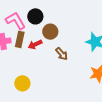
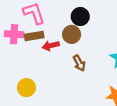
black circle: (35, 16) -> (80, 17), moved
brown rectangle: (20, 39) -> (34, 36), turned 56

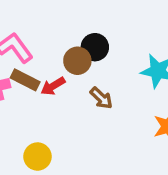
black circle: (80, 17) -> (95, 47), moved
brown rectangle: (34, 36) -> (25, 80), turned 54

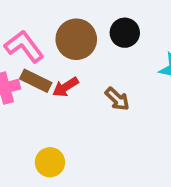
black circle: (95, 47) -> (125, 33), moved
brown circle: (77, 61) -> (76, 39), moved, size x1.4

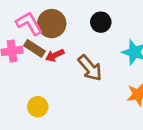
brown circle: (76, 39) -> (52, 24), moved
brown arrow: (117, 99) -> (90, 68), size x1.5

